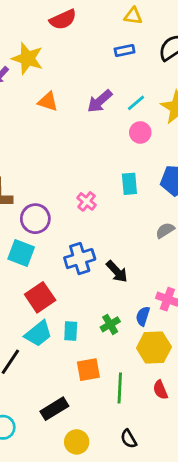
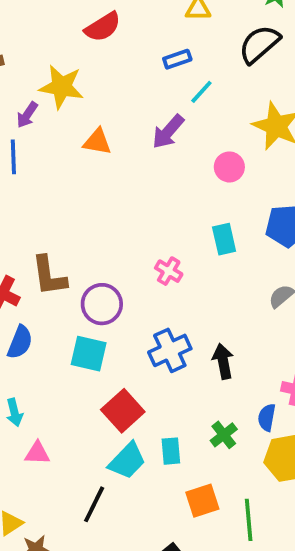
blue rectangle: (125, 50) -> (177, 59), moved
cyan line: (136, 103) -> (201, 92), moved
black arrow: (117, 272) -> (223, 361), turned -140

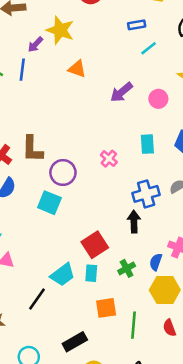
purple arrow: (168, 132) -> (121, 92), moved
blue cross: (170, 350) -> (146, 194), moved
red square: (123, 411) -> (95, 245), moved

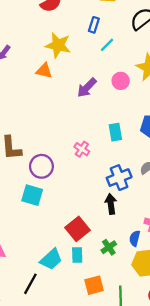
blue rectangle: (137, 25) -> (94, 25), turned -56
yellow star: (60, 30) -> (58, 45), moved
pink circle: (158, 99) -> (121, 81), moved

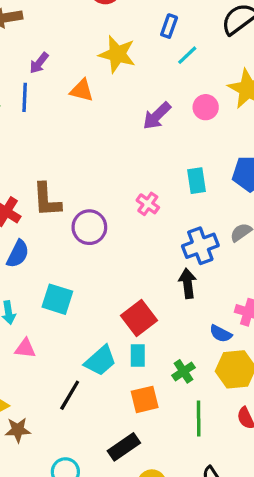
orange triangle: (44, 71) -> (82, 90), moved
cyan square: (32, 195) -> (57, 299), moved
blue semicircle: (135, 238) -> (221, 334), turned -77
green cross: (109, 247) -> (184, 371), moved
orange square: (94, 285) -> (145, 399), moved

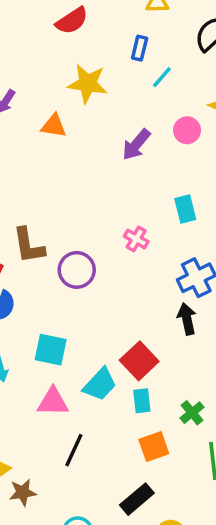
pink triangle: (25, 348) -> (53, 402), moved, size x1.4
cyan trapezoid: (100, 361) -> (100, 384), moved

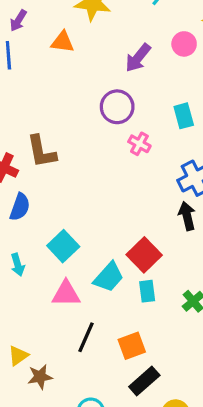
purple circle: (77, 270) -> (117, 107), moved
cyan square: (51, 350) -> (63, 246), turned 36
orange square: (154, 447) -> (132, 346), moved

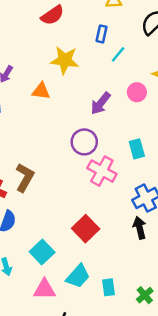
pink cross: (139, 144) -> (102, 171), size x1.6
brown L-shape: (41, 152) -> (25, 177), turned -140
red square: (144, 255) -> (86, 229), moved

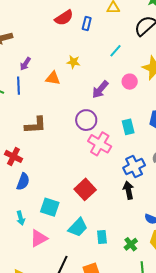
blue rectangle: (102, 34) -> (87, 24), moved
yellow star: (65, 60) -> (73, 62), moved, size x0.6
brown L-shape: (25, 177) -> (35, 125), moved, turned 55
cyan square: (42, 252) -> (50, 207), turned -30
pink triangle: (45, 289) -> (39, 238), moved, turned -30

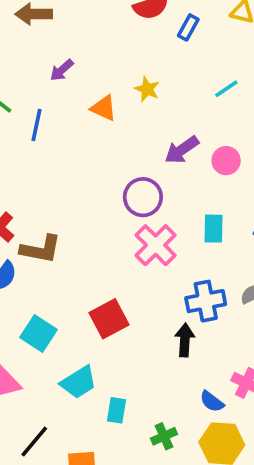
pink circle: (130, 82) -> (226, 161), moved
blue line: (18, 86) -> (36, 125), moved
brown L-shape: (35, 125) -> (41, 249), moved

